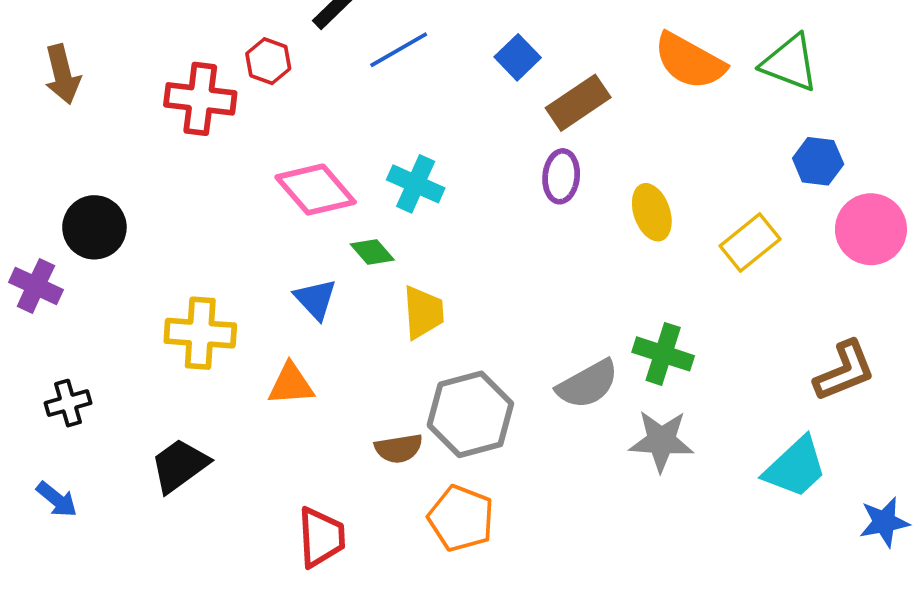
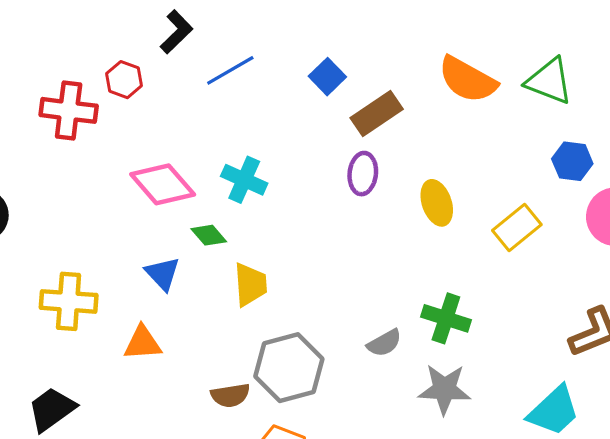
gray semicircle: (588, 384) -> (384, 343), size x0.7

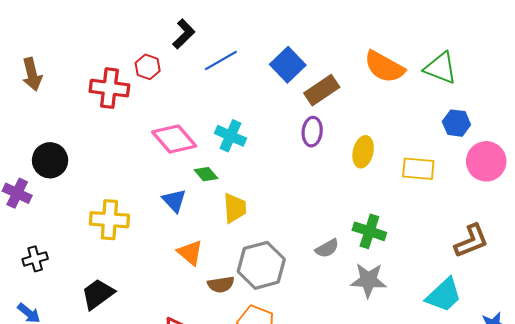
blue square: (327, 77) -> (288, 65), size x1.4
yellow ellipse: (437, 203) -> (363, 152), turned 32
yellow rectangle: (517, 227) -> (418, 169), turned 44
orange triangle: (143, 343) -> (190, 253), moved, turned 44

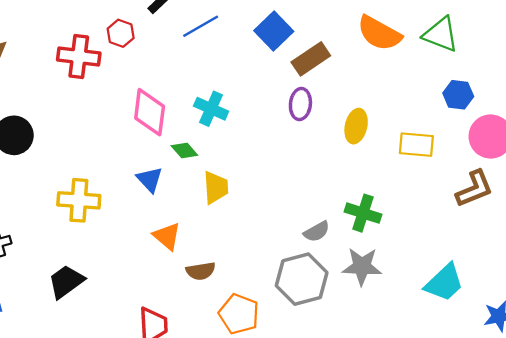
pink diamond: (174, 139) -> (150, 112), turned 48
brown L-shape: (471, 241) -> (474, 189), moved
gray hexagon: (261, 265) -> (302, 279), moved

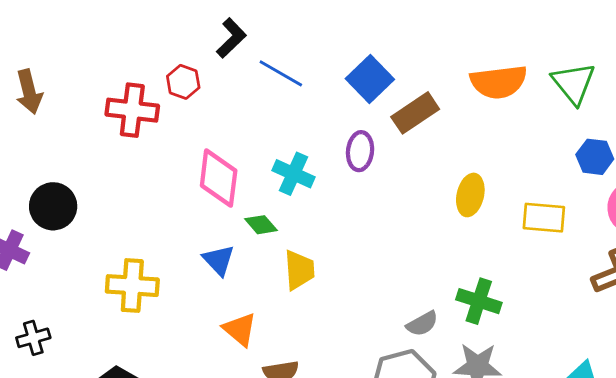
blue line: (201, 26) -> (281, 73), turned 60
orange semicircle: (379, 33) -> (499, 82), turned -36
green triangle: (441, 34) -> (574, 83), turned 30
purple ellipse: (300, 104) -> (360, 151), moved

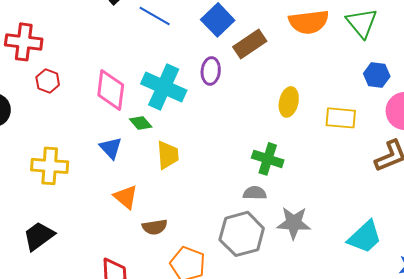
red hexagon: (183, 82) -> (48, 81), moved
red cross: (132, 110) -> (24, 42), moved
cyan cross: (294, 174) -> (164, 87), size x1.5
green cross: (479, 301) -> (268, 159), moved
gray semicircle: (422, 324) -> (255, 193), turned -150

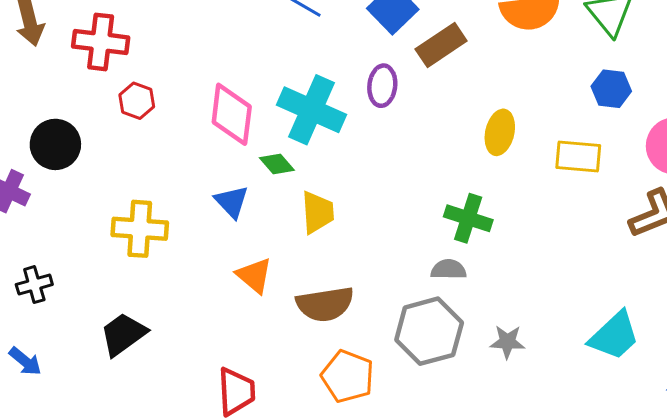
blue hexagon: (377, 75) -> (611, 89), moved
gray star: (294, 223) -> (507, 342), moved, size x0.7
brown semicircle: (155, 227) -> (325, 304), moved, size x1.5

